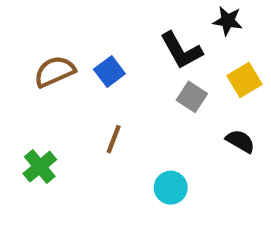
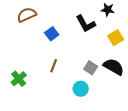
brown semicircle: (55, 72) -> (27, 15), moved
gray square: (192, 97) -> (91, 68), moved
black semicircle: (240, 141) -> (114, 67), size x1.5

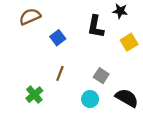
black L-shape: (86, 24) -> (96, 27), turned 40
black semicircle: (114, 67) -> (127, 98), moved
green cross: (19, 79) -> (34, 95), moved

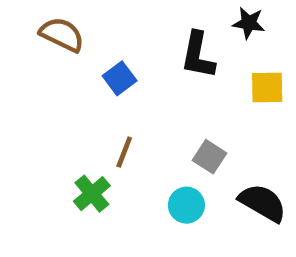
brown semicircle: (30, 17) -> (62, 34), turned 50
yellow square: (129, 42) -> (267, 87), turned 30
green cross: (34, 95) -> (92, 194), moved

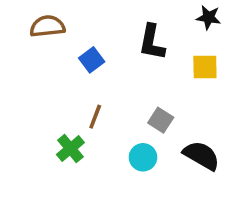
black star: (249, 23) -> (208, 17), moved
brown semicircle: (62, 34) -> (47, 26), turned -32

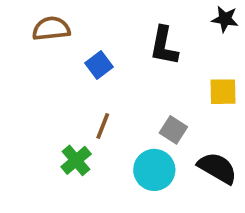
yellow square: (205, 67) -> (223, 92), moved
cyan circle: (143, 157) -> (154, 170), size x1.4

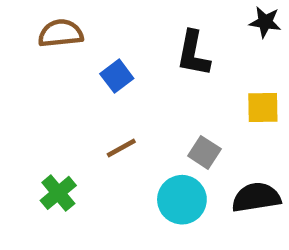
brown line: (103, 126) -> (121, 148), turned 40
green cross: (76, 160) -> (58, 193), moved
black semicircle: (217, 168) -> (256, 197), turned -39

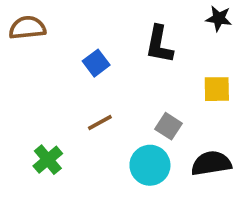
brown semicircle: (61, 33) -> (27, 28), moved

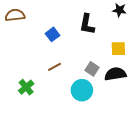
black semicircle: (211, 163) -> (115, 74), moved

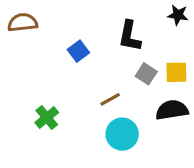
brown line: (55, 67) -> (110, 99), moved
gray square: (92, 69) -> (146, 74), moved
green cross: (26, 87) -> (47, 117), moved

